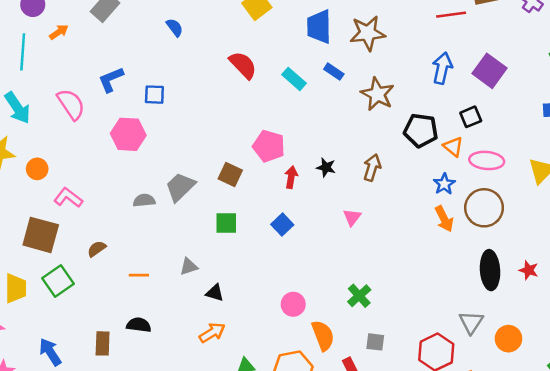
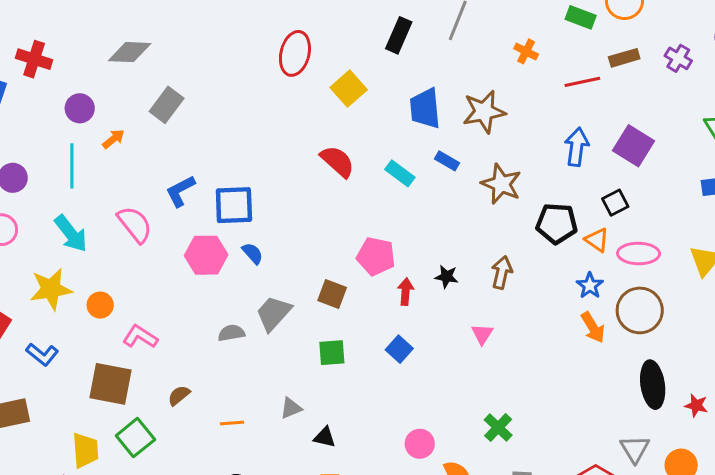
blue semicircle: (175, 27) -> (253, 253), moved
blue square: (154, 95) -> (234, 205), size x1.6
red star: (529, 270) -> (696, 405), moved

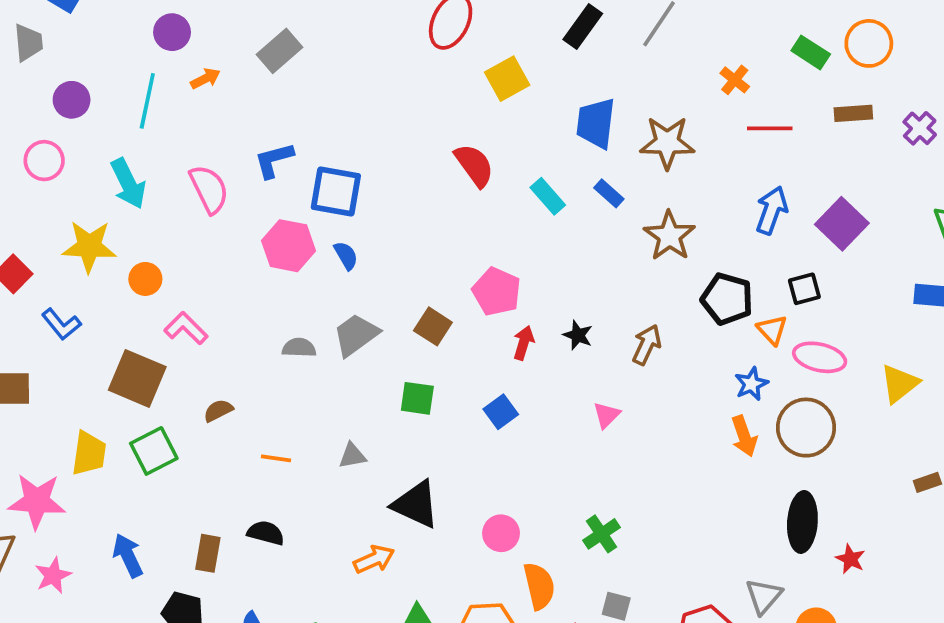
red line: (582, 82) -> (770, 128), moved
black triangle: (325, 437) -> (416, 504), moved, size x1.8

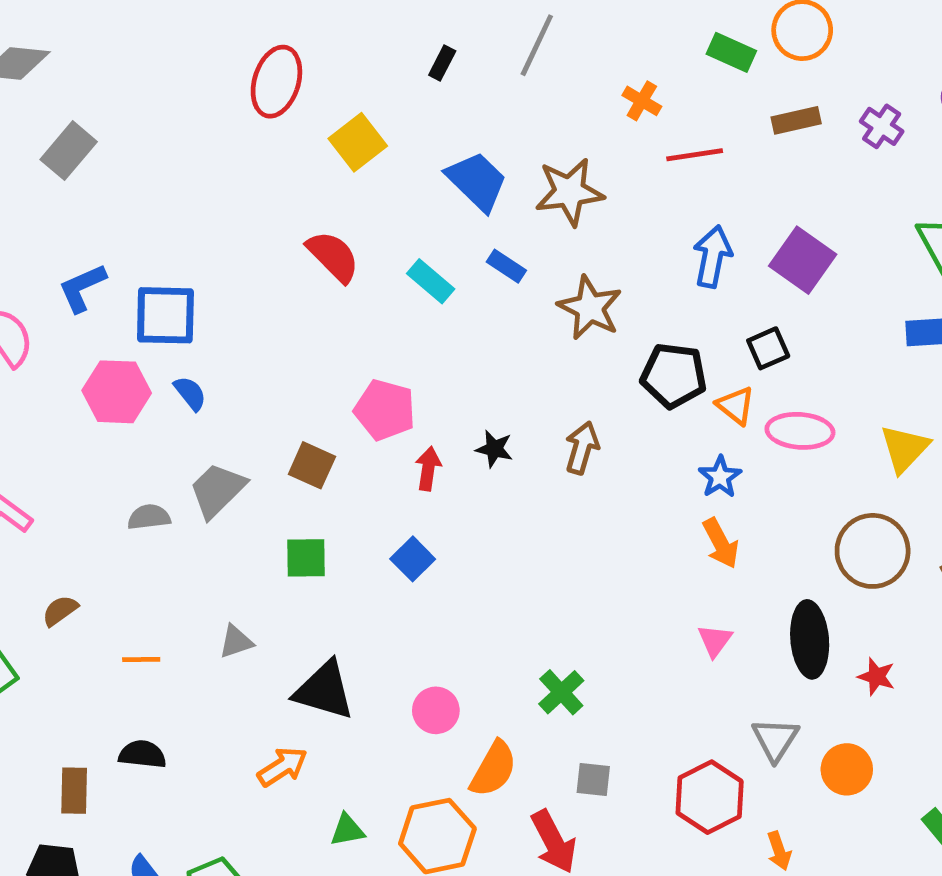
black rectangle: (583, 27) -> (442, 63), size x0.6
blue trapezoid: (596, 123) -> (477, 181), turned 136
pink triangle: (607, 415) -> (715, 641), moved
brown circle: (806, 428) -> (873, 551), moved
orange semicircle: (539, 586) -> (493, 769), turned 51

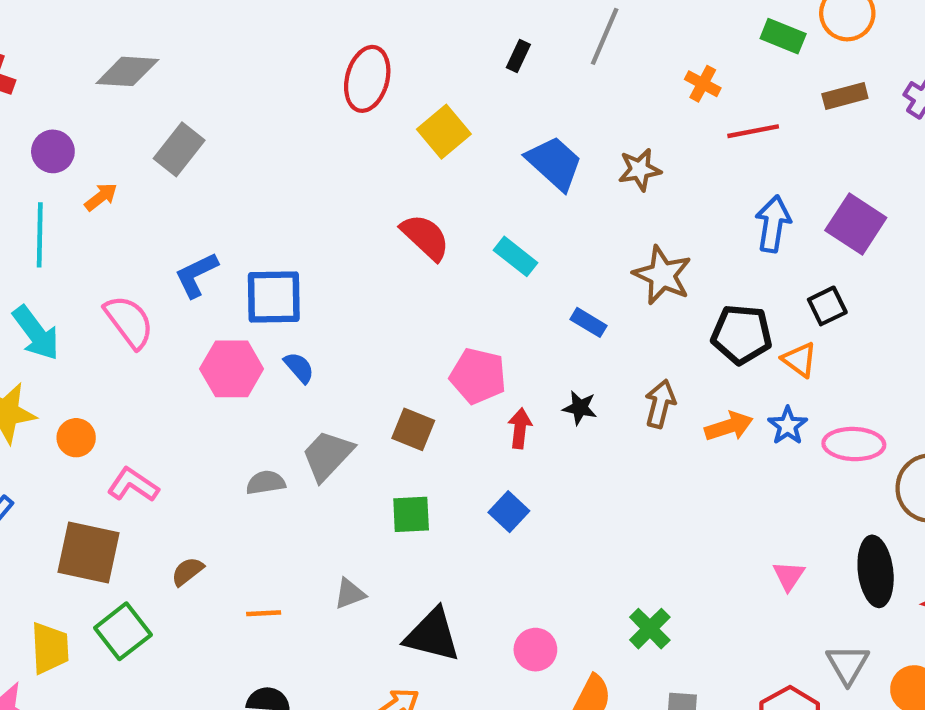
brown star: (569, 192) -> (640, 170), size x0.7
blue rectangle: (506, 266) -> (589, 322), moved
pink ellipse: (800, 431) -> (854, 444), moved
orange arrow: (721, 543) -> (729, 426), moved, turned -78

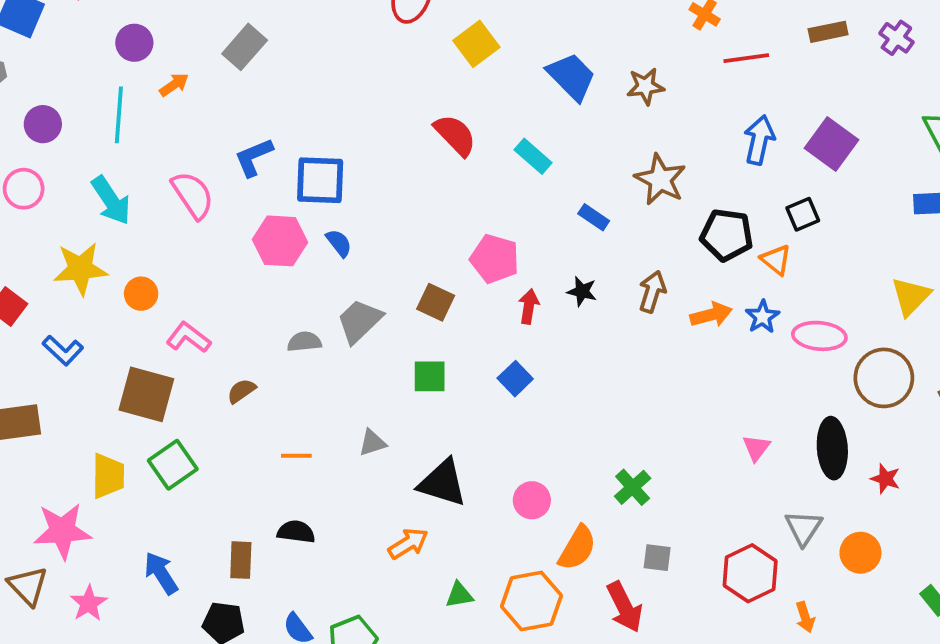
brown semicircle: (187, 571) -> (241, 391), moved

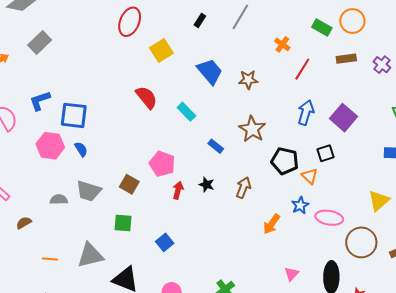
red line: (746, 58) -> (302, 69), turned -55
orange arrow: (711, 315) -> (272, 224), moved, turned 135
gray trapezoid: (360, 321) -> (89, 191), turned -124
blue square: (515, 379) -> (165, 242), moved
gray triangle: (372, 443) -> (90, 255), size x1.8

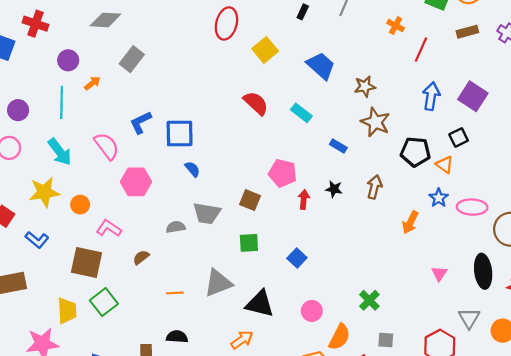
brown star: (248, 80) -> (365, 86), moved
pink hexagon: (50, 146) -> (136, 182), moved

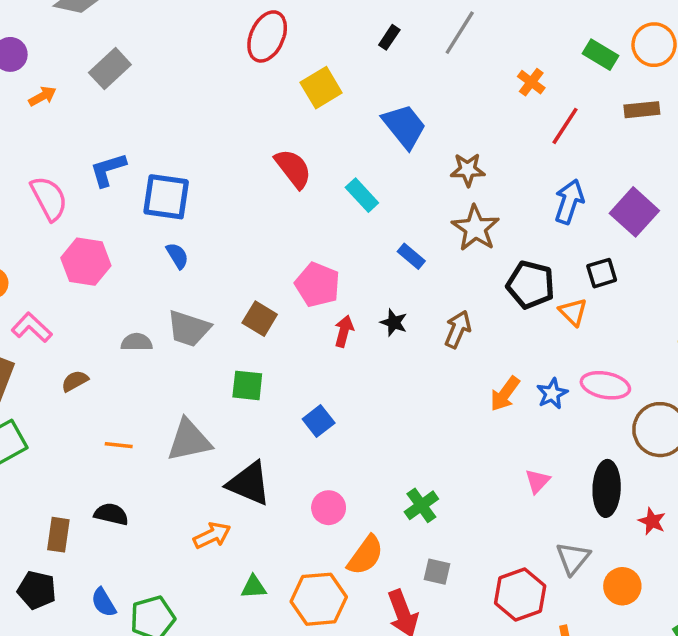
blue star: (439, 198) -> (552, 394), moved

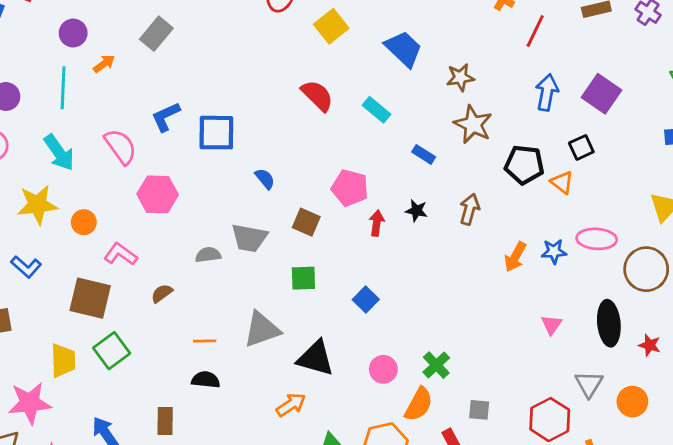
blue semicircle: (177, 256) -> (265, 179), moved
blue star: (552, 394) -> (554, 251), turned 30
green cross: (421, 505) -> (436, 365), moved
black semicircle: (111, 514) -> (206, 380), moved

